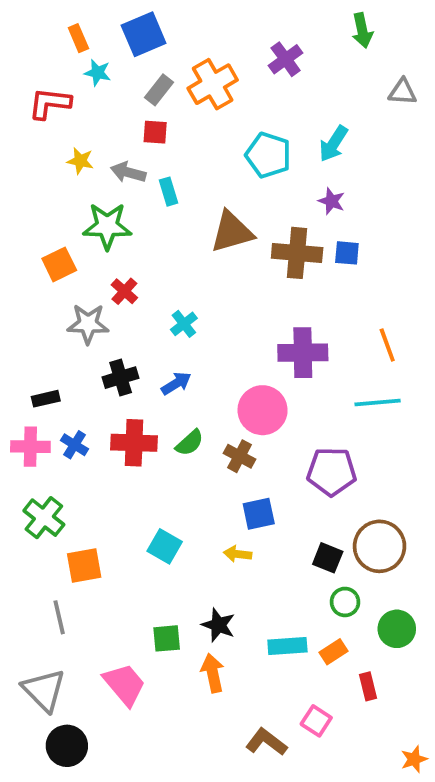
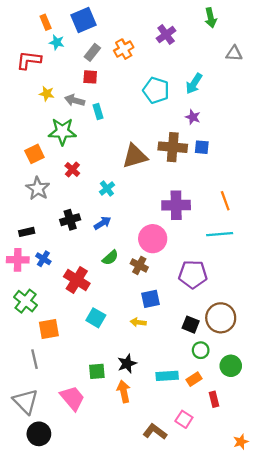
orange cross: (213, 84) -> (124, 49), size x0.7
brown triangle: (232, 232) -> (135, 156), moved
gray star: (88, 324) -> (38, 188), moved, turned 30
red cross: (134, 443) -> (77, 280), moved, turned 30
black star: (218, 625) -> (127, 364), turned 30

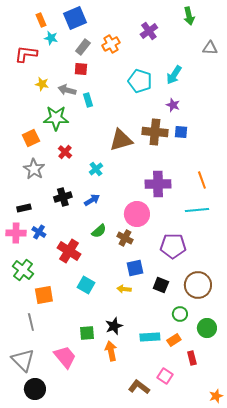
black square: (191, 325) -> (161, 285), moved

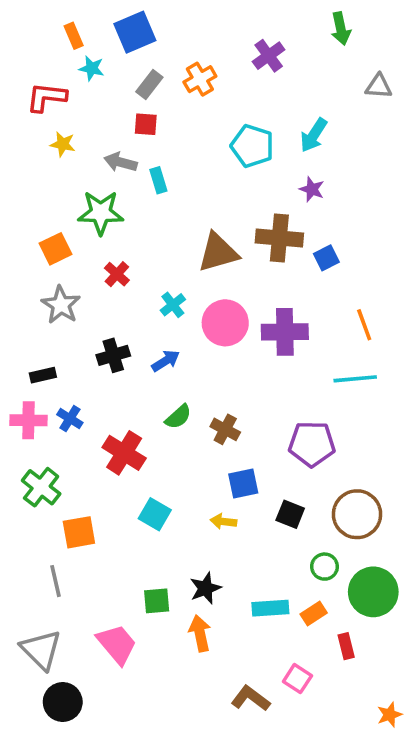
yellow star: (42, 84) -> (63, 144), moved
blue square: (181, 132) -> (326, 258), moved, turned -32
pink circle: (137, 214) -> (225, 323), moved
green circle: (207, 328) -> (373, 592), size x1.4

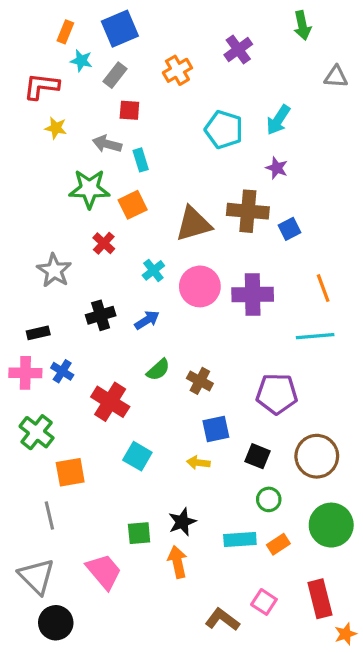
orange rectangle: (74, 36) -> (65, 32), turned 45
gray rectangle: (149, 85) -> (115, 75), moved
orange square: (56, 249) -> (133, 205), moved
green circle: (325, 567) -> (269, 499), moved
red rectangle: (346, 646) -> (320, 599), moved, size x1.6

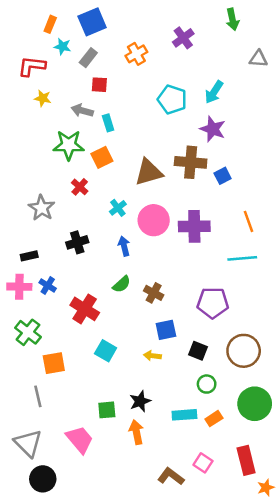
purple star: (277, 168) -> (213, 129), size x1.5
blue arrow: (147, 320) -> (124, 246), moved, turned -72

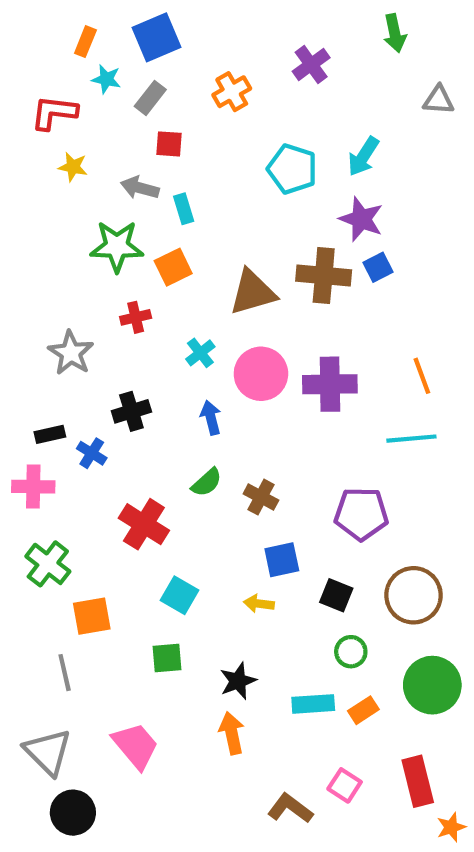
blue square: (223, 176) -> (378, 267), moved
red cross: (80, 187) -> (136, 317), turned 35
blue cross: (48, 285) -> (92, 453), moved
green square: (107, 410) -> (167, 658), moved

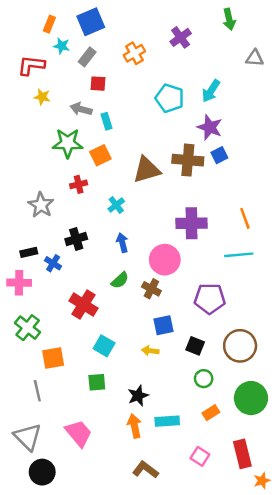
pink circle: (261, 374) -> (165, 260), moved
cyan rectangle: (313, 704) -> (167, 421), moved
brown L-shape: (290, 808) -> (145, 470), moved

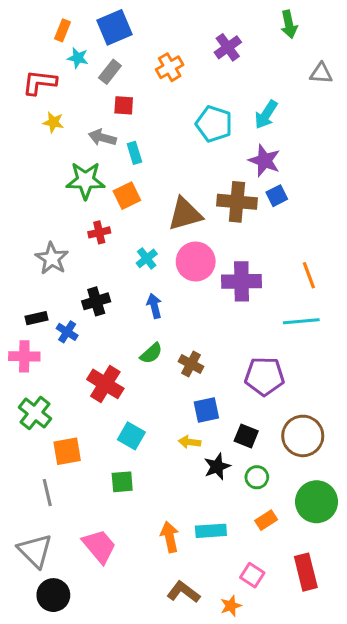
pink circle: (165, 260) -> (196, 262), moved
black star: (138, 396) -> (217, 467), moved
orange star: (262, 481) -> (231, 606), moved

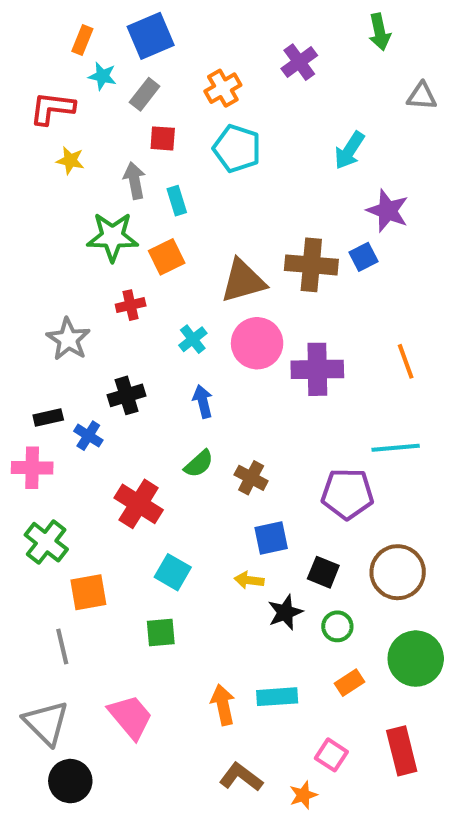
cyan pentagon: (214, 124) -> (237, 148), moved
gray arrow: (102, 138) -> (135, 181), turned 64
purple star: (264, 161) -> (388, 211), moved
cyan line: (301, 321) -> (396, 448), moved

